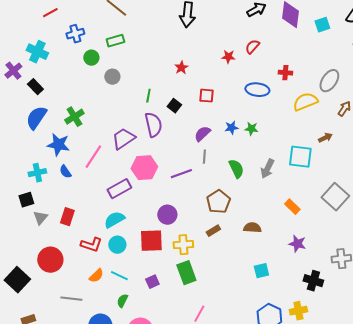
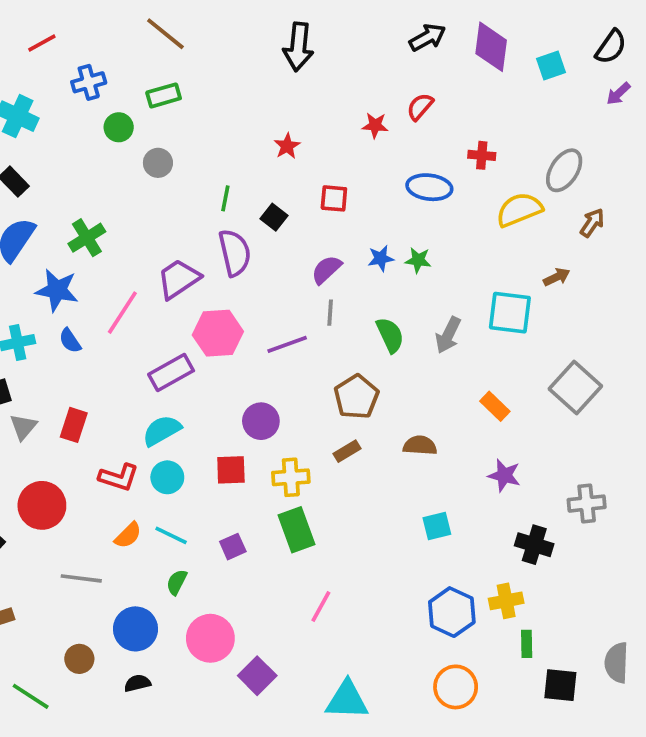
red square: (151, 241) -> (231, 470), size x0.7

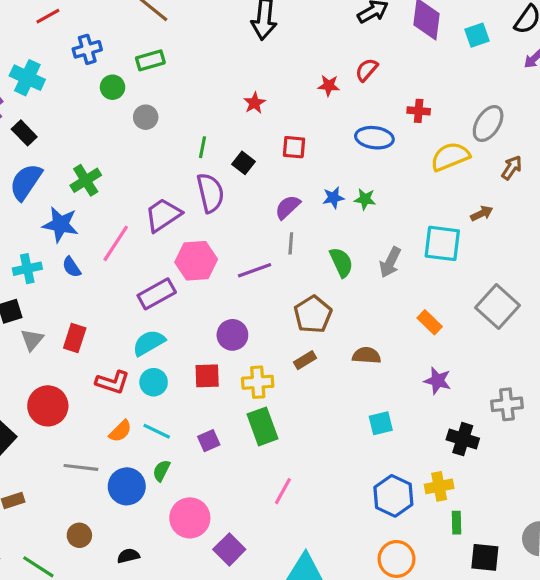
blue circle: (136, 629) -> (127, 486), moved

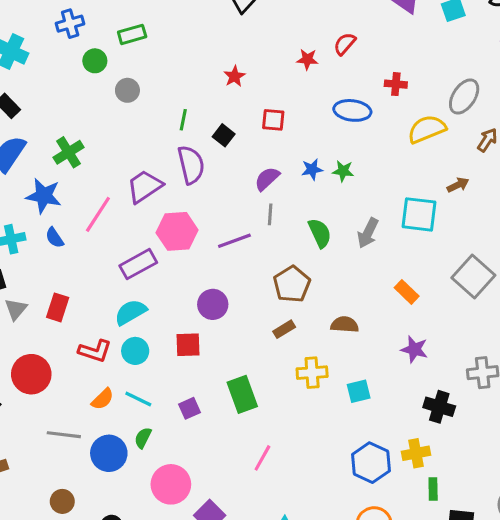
yellow cross: (258, 382) -> (312, 373), moved

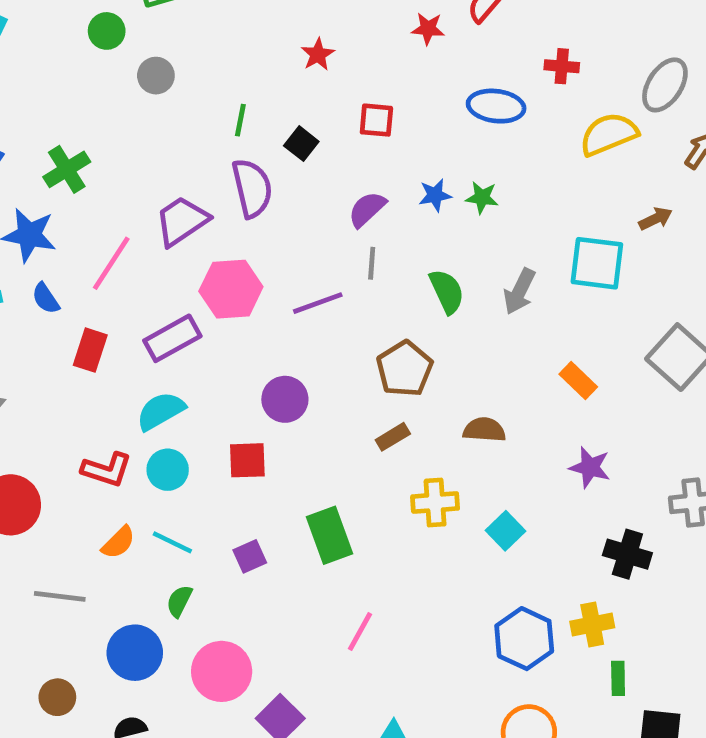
red rectangle: (58, 307) -> (90, 350), moved
cyan square: (359, 391) -> (505, 531), turned -30
blue circle: (109, 453) -> (135, 653), moved

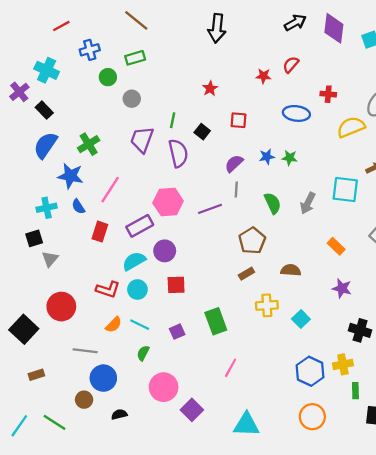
purple trapezoid: (182, 221) -> (142, 140), moved, turned -36
purple circle: (285, 399) -> (165, 251), moved
blue circle: (135, 653) -> (103, 378), moved

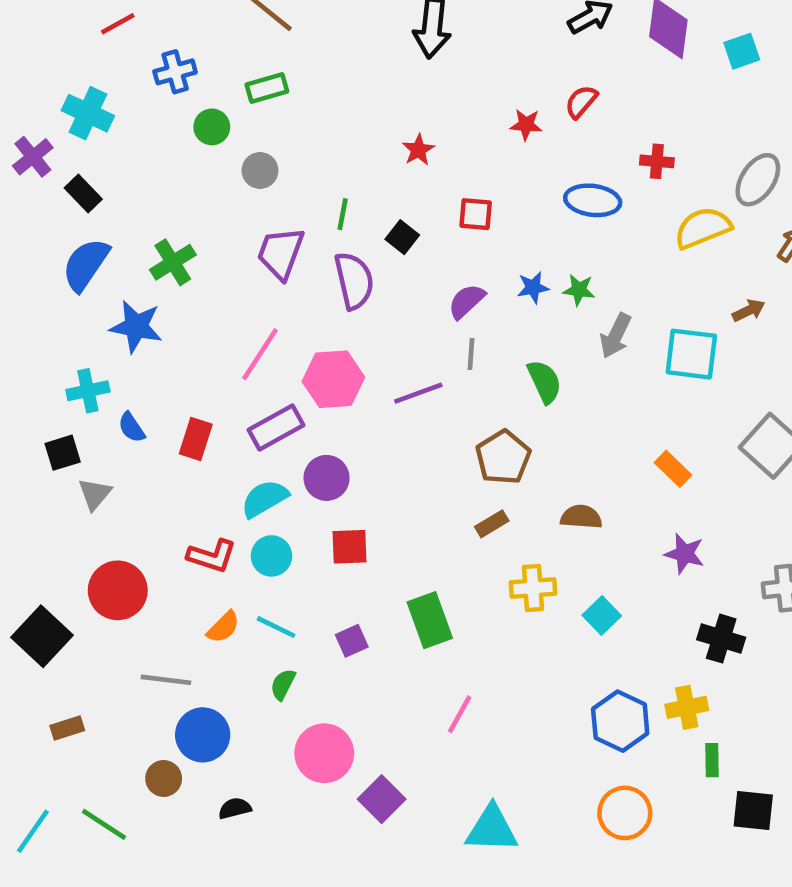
pink line: (110, 190) -> (260, 354), moved
gray arrow: (308, 203) -> (616, 336), moved
blue semicircle: (78, 207) -> (132, 427), moved

